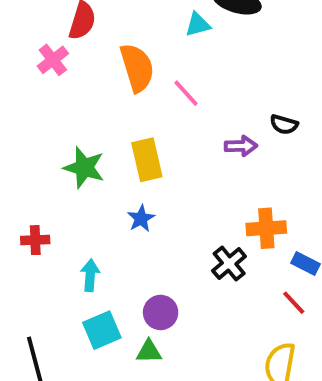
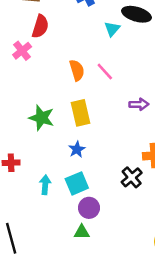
cyan triangle: (198, 25) -> (112, 29), turned -35
orange semicircle: (137, 68) -> (77, 70), moved, size x0.7
cyan square: (102, 330) -> (77, 183), moved

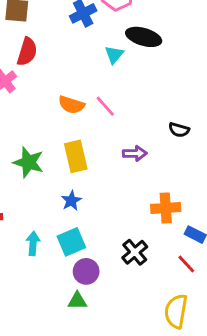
orange semicircle: (77, 70) -> (71, 105), turned 125
purple arrow: (139, 104) -> (135, 153), moved
black cross: (132, 177) -> (135, 252), moved

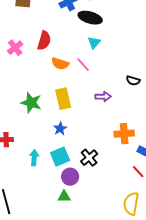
black ellipse: (144, 37) -> (90, 18), moved
red semicircle: (27, 52) -> (44, 41), moved
cyan triangle: (114, 55) -> (94, 43), moved
black cross: (135, 252) -> (89, 158), moved

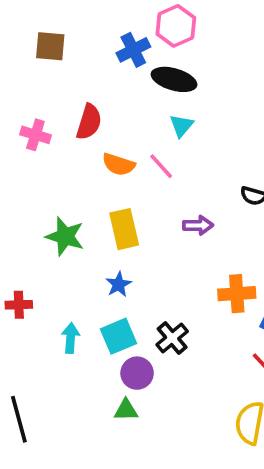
pink cross: (15, 48) -> (35, 135), turned -35

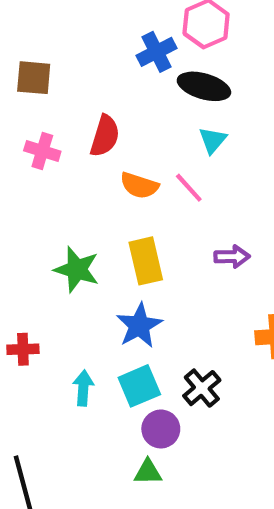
brown square: (50, 46) -> (34, 78), moved
blue star: (119, 284) -> (139, 326), size x1.5

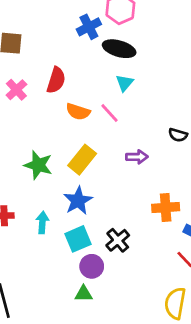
pink cross: (42, 151) -> (16, 90), turned 30
yellow rectangle: (146, 261) -> (82, 160), turned 52
cyan arrow: (83, 388) -> (42, 223), moved

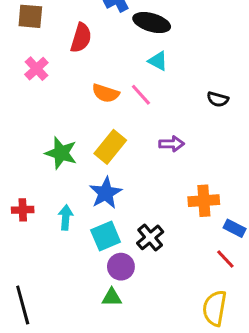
red semicircle: (56, 80) -> (81, 38), moved
cyan triangle: (125, 83) -> (158, 61), turned -42
black semicircle: (178, 135) -> (218, 99), moved

